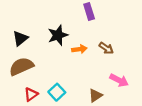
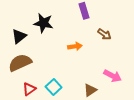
black star: (58, 35) -> (43, 23), moved, turned 30
brown arrow: (106, 48) -> (104, 34), moved

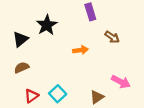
black star: (43, 23) -> (47, 25), turned 30
brown semicircle: (20, 63) -> (22, 68), size x0.6

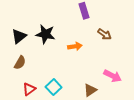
black star: (47, 25) -> (45, 34), moved, turned -30
brown semicircle: (22, 68) -> (20, 63), turned 144

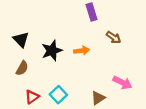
black star: (45, 34) -> (52, 51), moved, turned -30
black triangle: (19, 36) -> (21, 40), turned -35

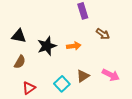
black triangle: (21, 40) -> (19, 36), turned -35
cyan square: (58, 95) -> (62, 84), moved
brown triangle: (98, 98) -> (83, 76), moved

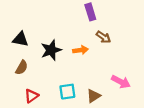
brown arrow: (103, 34) -> (103, 37), moved
brown triangle: (83, 76) -> (94, 96), moved
cyan square: (62, 84) -> (67, 92), turned 35

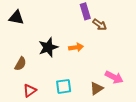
brown arrow: (103, 37) -> (100, 25), moved
black triangle: (21, 39) -> (16, 17), moved
brown triangle: (94, 96) -> (97, 89), moved

